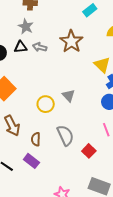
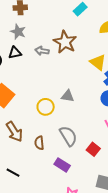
gray arrow: (40, 47) -> (42, 51), moved
gray triangle: (69, 95) -> (68, 96), turned -32
purple rectangle: (31, 161) -> (62, 165), moved

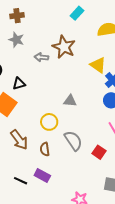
black triangle: (15, 53) -> (19, 84), moved
yellow circle: (46, 107) -> (49, 122), moved
purple rectangle: (62, 165) -> (42, 175), moved

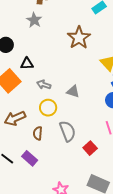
gray arrow: (41, 57) -> (44, 85), moved
brown arrow: (19, 140) -> (15, 118), turned 90

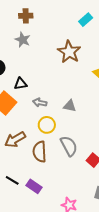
brown semicircle: (38, 133) -> (40, 152), size x1.5
purple rectangle: (30, 158) -> (34, 186), moved

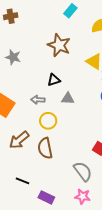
gray star: (23, 40) -> (13, 57), moved
black triangle: (21, 84) -> (54, 80), moved
gray semicircle: (69, 146) -> (83, 171), moved
purple rectangle: (34, 186) -> (46, 197), moved

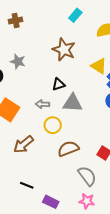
gray triangle: (68, 99) -> (72, 103), size x1.5
brown semicircle: (45, 148) -> (68, 149), moved, turned 80

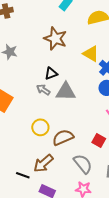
gray arrow: (42, 104) -> (43, 90), moved, turned 32
yellow circle: (53, 125) -> (40, 127), moved
brown arrow: (24, 144) -> (43, 163), moved

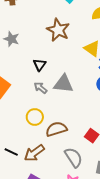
black triangle: (51, 73) -> (40, 65), moved, turned -40
gray arrow: (43, 90) -> (41, 88), moved
black line: (23, 175) -> (11, 152), moved

